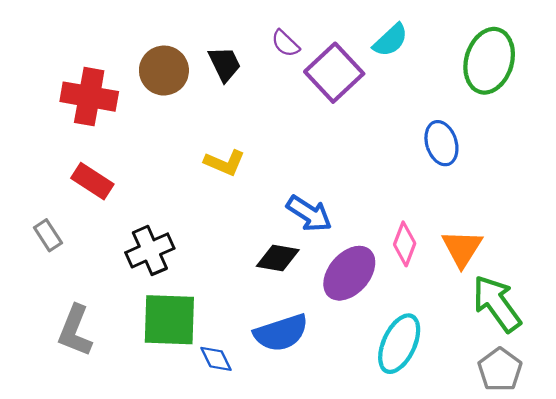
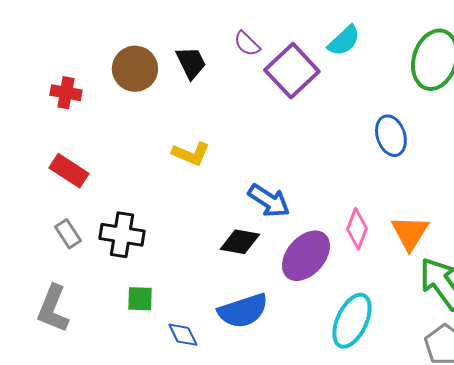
red cross: (89, 97) -> (66, 93), size x0.6
gray rectangle: (48, 235) -> (68, 234), moved
black cross: (150, 250) -> (122, 235), turned 33
green square: (169, 320) -> (140, 299), size x0.5

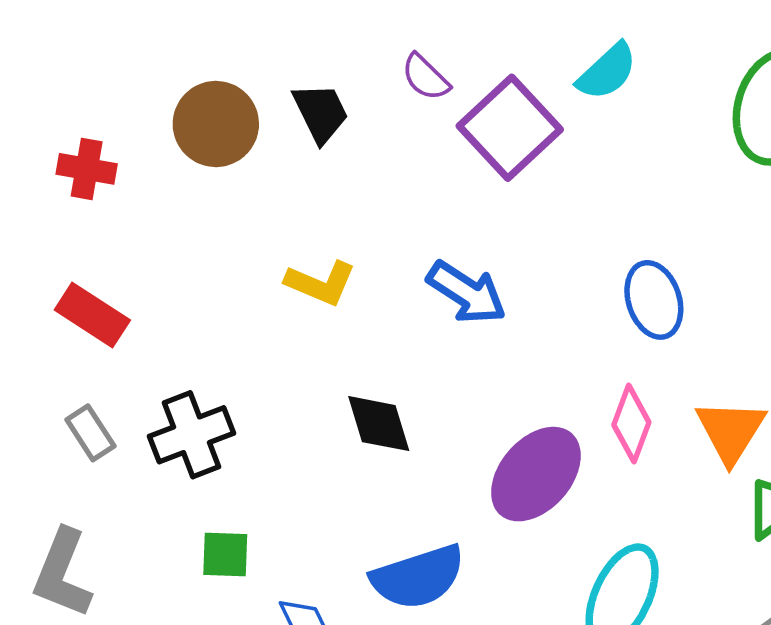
blue ellipse: (391, 136) -> (654, 300), moved
blue arrow: (269, 201) -> (467, 292), moved
black cross: (122, 235) -> (192, 435), turned -30
black diamond: (240, 242) -> (379, 424), moved, turned 63

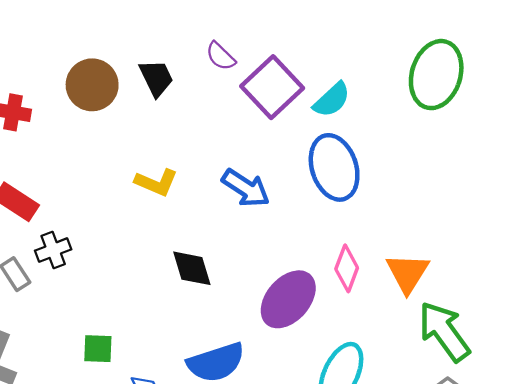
cyan semicircle: (607, 72) -> (332, 100), moved
blue ellipse: (654, 300) -> (334, 167), moved, size x1.4
black cross: (192, 435) -> (53, 250), moved, size x0.7

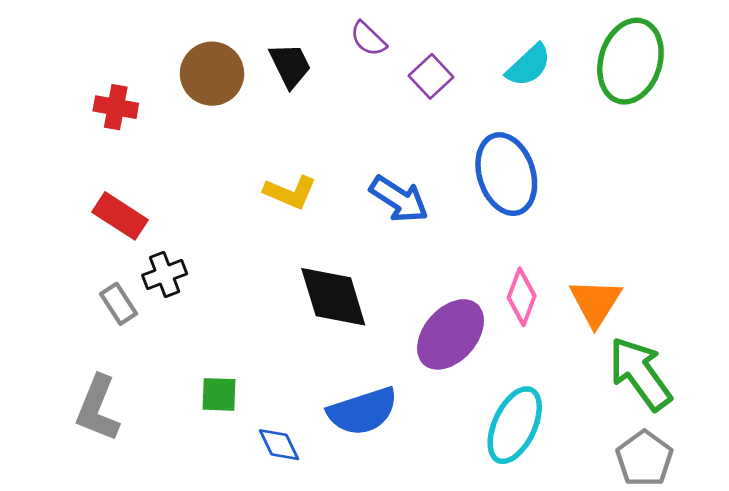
purple square: (272, 87) -> (431, 76), size x0.6
cyan semicircle: (332, 100) -> (529, 65), moved
black diamond: (192, 268) -> (333, 297), size x1.4

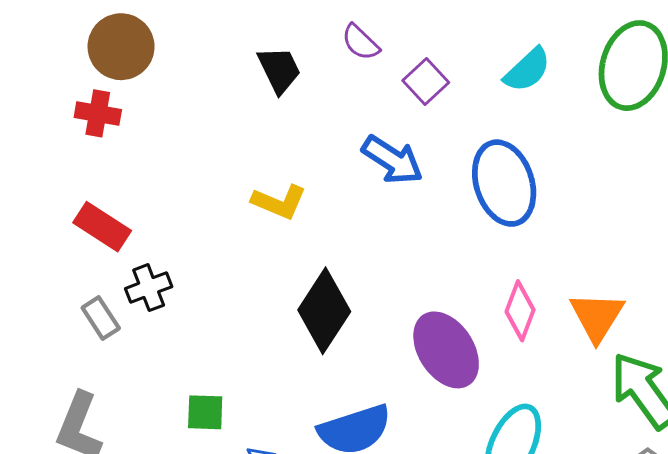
brown circle: (212, 74) -> (121, 47), moved
blue arrow: (399, 199) -> (392, 160), moved
black diamond: (333, 297) -> (324, 311), turned 50
purple ellipse: (451, 334) -> (446, 350), turned -74

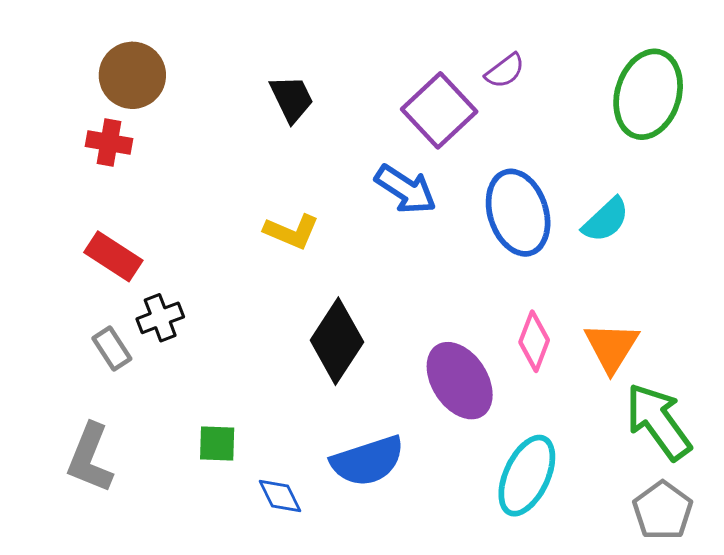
purple semicircle: (360, 42) -> (505, 71), moved, turned -81
cyan semicircle: (527, 70) -> (606, 220), moved
purple square: (426, 81) -> (439, 110), size x1.6

